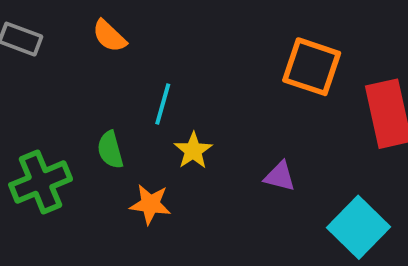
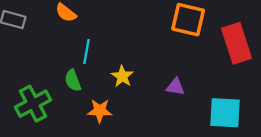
cyan line: (163, 104) -> (87, 52), moved
cyan square: (358, 227) -> (225, 113), turned -36

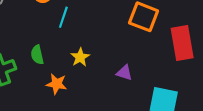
cyan line: (87, 52) -> (63, 17), moved

